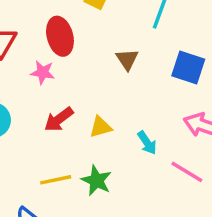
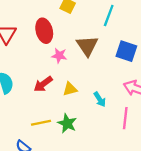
brown triangle: (127, 59) -> (87, 46), size x1.5
pink star: (43, 72) -> (59, 56), moved
pink line: (187, 172) -> (125, 118), turned 65

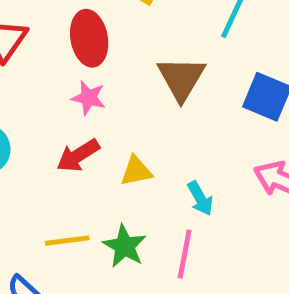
pink star: (59, 56) -> (89, 98), moved
pink line: (125, 118) -> (185, 254), moved

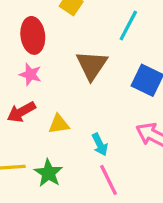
pink line: (185, 254) -> (109, 180), moved, turned -40

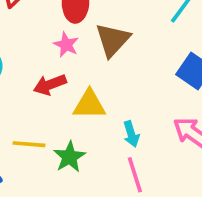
brown triangle: (92, 65) -> (113, 40), moved
yellow triangle: (59, 124) -> (89, 105), size x1.4

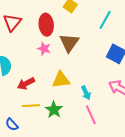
red arrow: (50, 85) -> (26, 84), moved

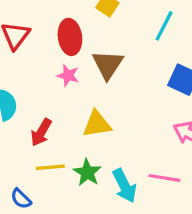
red arrow: (26, 84) -> (41, 132), turned -30
cyan arrow: (86, 93) -> (125, 186), moved, size x1.5
pink line: (91, 115) -> (164, 178), moved, turned -54

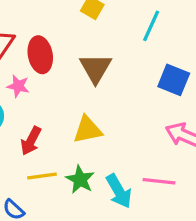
red ellipse: (70, 37) -> (40, 55), moved
pink star: (68, 75) -> (18, 86), moved

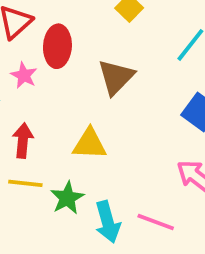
red arrow: (31, 141) -> (23, 141), turned 144

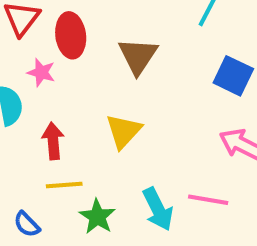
yellow triangle: (90, 144) -> (124, 131), turned -39
green star: (67, 198) -> (97, 217), moved

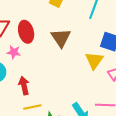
yellow triangle: (124, 131) -> (94, 60), moved

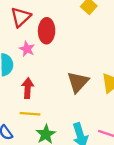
brown triangle: (61, 38) -> (78, 82), moved

